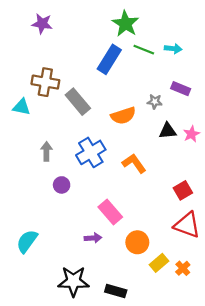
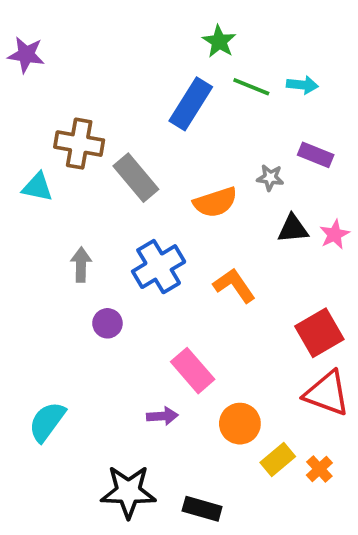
purple star: (42, 24) -> (26, 55), moved
green star: (125, 24) -> (219, 41), size x0.7
red square: (183, 190) -> (319, 333), size x1.4

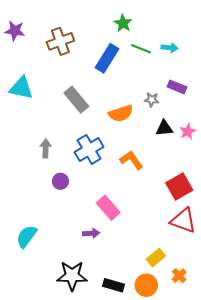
brown cross: (79, 144) -> (60, 41), moved, turned -30
cyan triangle: (37, 187) -> (21, 88), moved, size x1.4
orange circle: (240, 424) -> (146, 285), moved
orange cross: (319, 469) -> (179, 276), moved

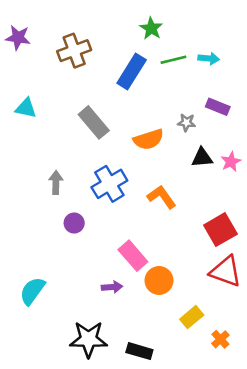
green line: (141, 49) -> (173, 60), turned -36
cyan triangle: (21, 88) -> (26, 108), size x0.7
orange circle: (146, 285) -> (159, 280), moved

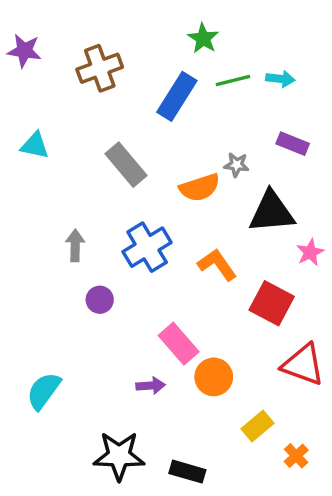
gray star: (186, 122) -> (236, 165), moved
black triangle: (202, 158) -> (272, 212), size x1.6
pink star: (231, 162) -> (310, 252), moved
red square: (220, 230) -> (272, 303), moved, turned -32

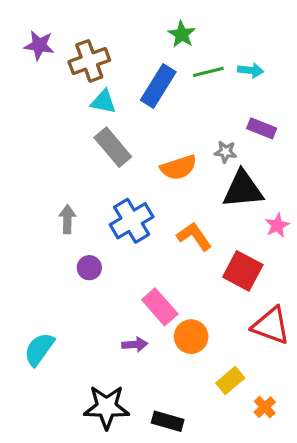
purple star: (24, 51) -> (39, 45), moved
cyan triangle: (35, 145) -> (103, 102), moved
gray star: (236, 165) -> (226, 152), moved

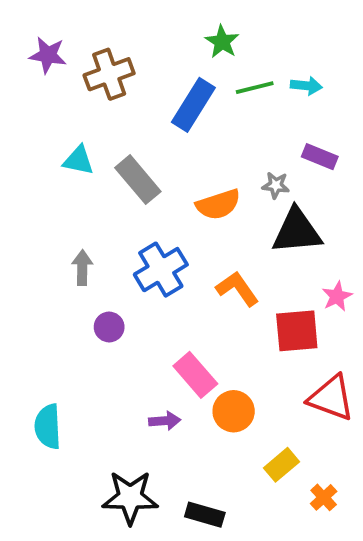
cyan triangle: (103, 102) -> (78, 160), moved
pink star: (277, 225) -> (337, 296), moved
red square: (243, 271) -> (297, 331), turned -33
cyan semicircle: (39, 349) -> (48, 427), turned -39

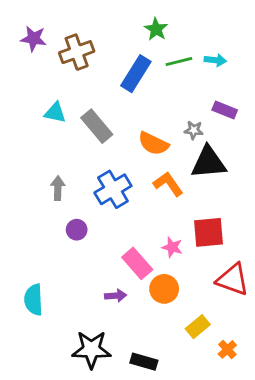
orange semicircle: (218, 204) -> (153, 144), turned 44
orange L-shape: (237, 289) -> (168, 184), moved
pink star: (337, 296) -> (172, 247), moved, turned -30

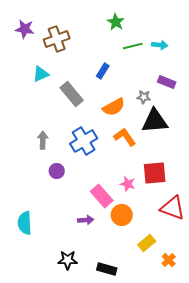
blue rectangle: (136, 74) -> (103, 71), moved, size x0.6
cyan triangle: (55, 113) -> (41, 74), moved, turned -36
orange semicircle: (153, 144) -> (114, 107), turned -55
black star: (91, 349) -> (68, 260), size x0.7

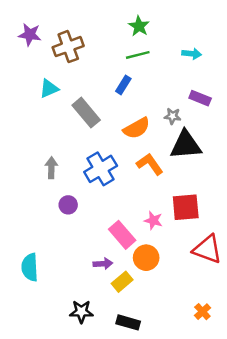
green line: (133, 46) -> (138, 55), moved
yellow rectangle: (147, 243) -> (122, 282), moved

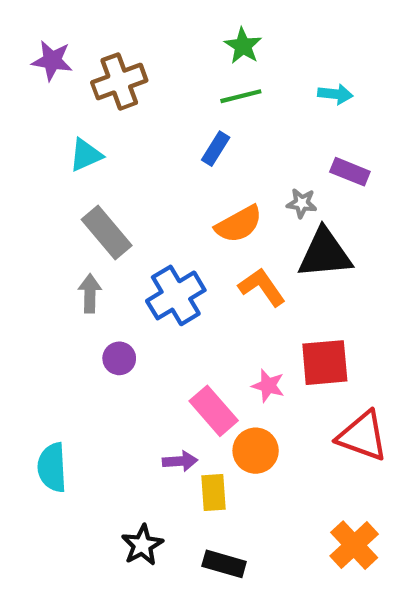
gray rectangle: (86, 113) -> (107, 233), moved
yellow rectangle: (122, 282) -> (214, 493), turned -54
black star: (81, 312) -> (142, 545), turned -30
orange cross: (202, 312) -> (354, 545), size x1.6

